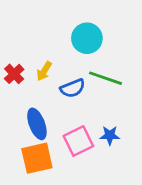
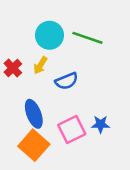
cyan circle: (87, 38) -> (49, 35), moved
green line: (105, 78) -> (87, 38), moved
orange square: (37, 158) -> (34, 145), turned -36

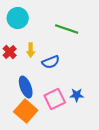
cyan circle: (49, 35) -> (18, 18), moved
yellow arrow: (40, 65) -> (31, 50), turned -32

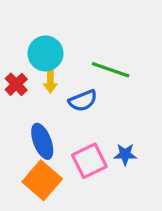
cyan circle: (18, 18) -> (45, 53), moved
green line: (67, 29) -> (111, 70), moved

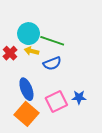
green line: (111, 70) -> (52, 41), moved
yellow arrow: (50, 81) -> (32, 51), turned 104

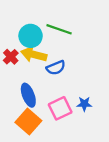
green line: (52, 41) -> (59, 29), moved
yellow arrow: (32, 51) -> (34, 55), size x1.6

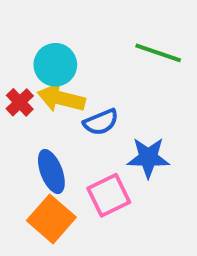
green line: (59, 29) -> (158, 53), moved
blue star: (84, 104) -> (148, 158), moved, size x1.5

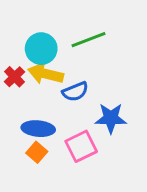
green line: (158, 53) -> (89, 40), moved, turned -40
blue ellipse: (51, 171) -> (38, 129), turned -64
orange square: (51, 219) -> (37, 152), moved, size x0.6

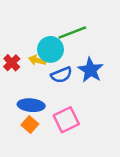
cyan circle: (41, 49) -> (51, 49), moved
yellow arrow: (46, 74) -> (37, 60), size x0.6
blue star: (111, 118) -> (90, 70), moved, turned 30

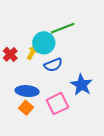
yellow arrow: (37, 60) -> (32, 52), turned 104
blue star: (90, 70) -> (81, 85), moved

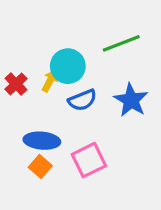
green line: (63, 28) -> (121, 43), moved
blue star: (81, 85) -> (131, 100), moved

